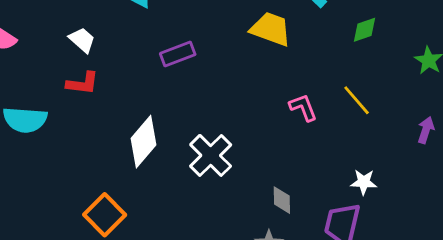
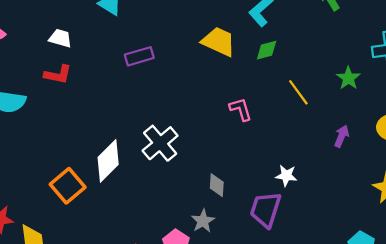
green diamond: (365, 30) -> (267, 50), moved
white trapezoid: (82, 40) -> (60, 38), turned -30
yellow line: (357, 100) -> (298, 92), moved
white diamond: (143, 142) -> (108, 161), moved

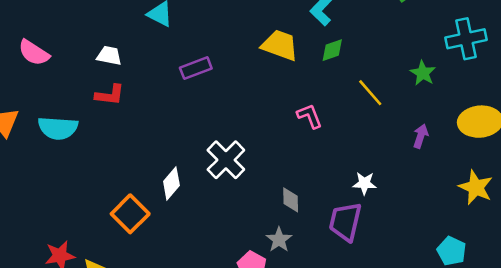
white diamond: (108, 161) -> (171, 183), size x0.7

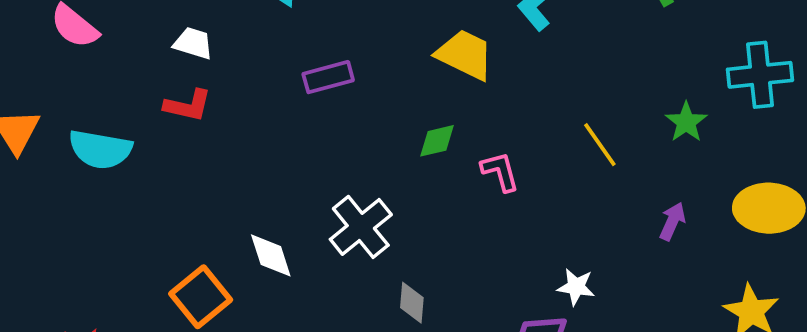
green diamond: (332, 50) -> (437, 141), moved
white diamond: (171, 183) -> (271, 255), turned -64
gray diamond: (291, 200) -> (412, 303), moved

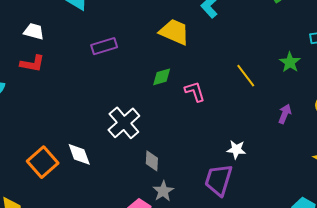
white diamond: (271, 255) -> (79, 154), moved

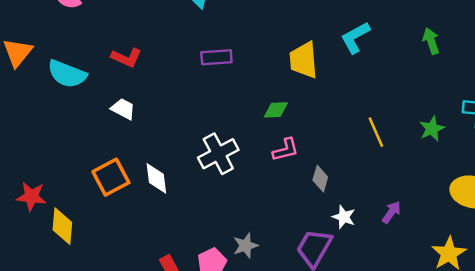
white trapezoid: (34, 31) -> (123, 109), moved
yellow trapezoid: (174, 32) -> (304, 60), turned -132
pink L-shape: (195, 91) -> (286, 150), moved, turned 80
purple arrow: (285, 114) -> (391, 212), moved
gray diamond: (152, 161) -> (320, 179), moved

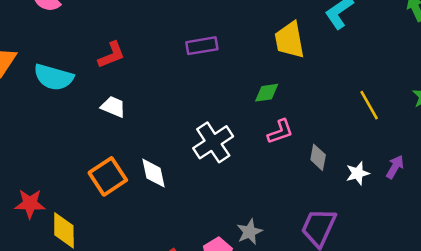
red L-shape: (126, 58) -> (112, 55), turned -40
purple arrow: (391, 212) -> (395, 167), moved
white star: (344, 217) -> (358, 173), moved, turned -30

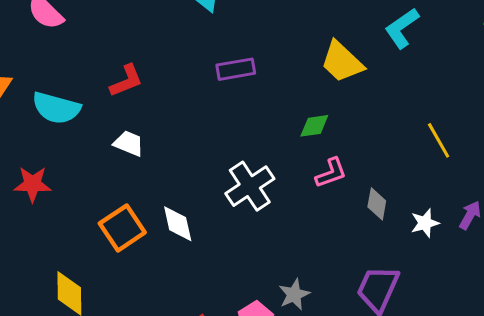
yellow trapezoid: (290, 40) -> (342, 62), turned -36
red star: (30, 204) -> (33, 184), moved

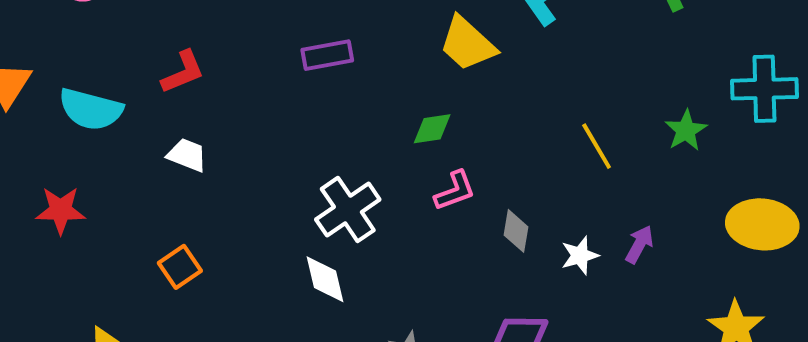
white diamond: (178, 224) -> (325, 279), moved
orange square: (122, 228) -> (180, 267), size x0.7

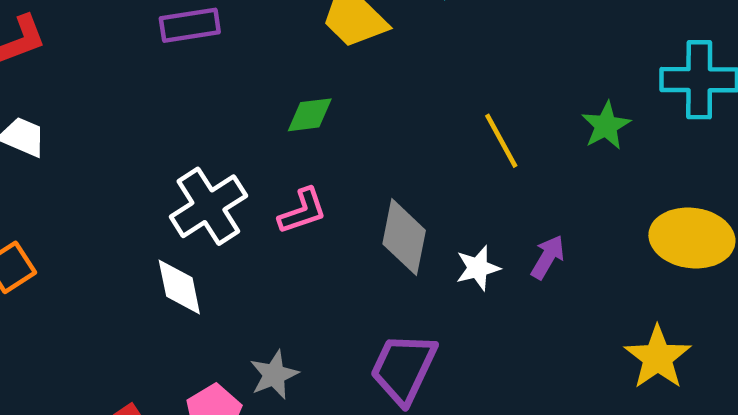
pink L-shape: (455, 191) -> (302, 211), moved
gray diamond: (516, 231) -> (404, 237), size x1.5

